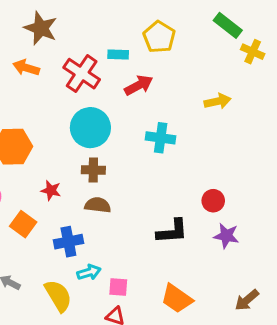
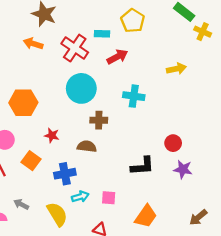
brown cross: (93, 170) -> (99, 120), moved
pink square: (118, 287) -> (109, 198), moved
orange trapezoid: (177, 299) -> (146, 216), turned -90

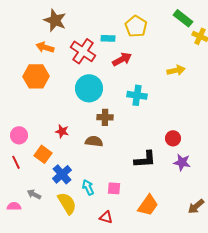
orange hexagon: (23, 103) -> (36, 76), moved
blue cross: (65, 174) -> (62, 174), moved, turned -30
cyan arrow: (80, 197) -> (88, 187), turned -98

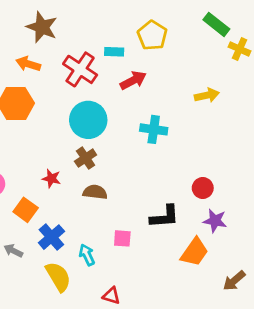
brown cross: (105, 117) -> (86, 158), moved, turned -35
pink square: (114, 188) -> (122, 238), moved
gray arrow: (34, 194) -> (13, 251), moved
orange trapezoid: (148, 205) -> (195, 252), moved

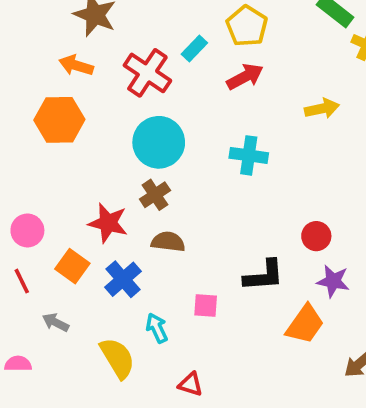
cyan rectangle: (114, 52) -> (194, 49), turned -48
red arrow: (133, 80) -> (245, 77), moved
red star: (51, 178) -> (108, 223), size x1.5
blue cross: (51, 237) -> (123, 279), moved

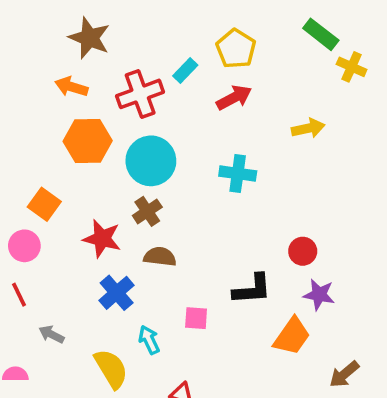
red cross: (147, 73) -> (140, 94), turned 36
orange hexagon: (59, 120) -> (88, 141), moved
orange square: (72, 266) -> (44, 204), moved

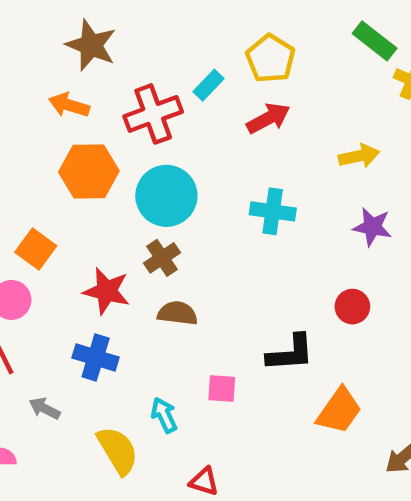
blue cross: (117, 293) -> (96, 357), moved, turned -32
purple star: (319, 295) -> (372, 227), moved

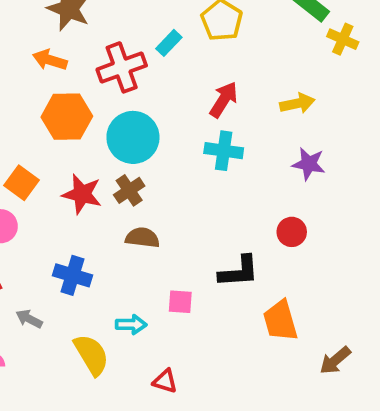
red arrow: (268, 118) -> (224, 100), moved, turned -30
red star: (107, 291) -> (82, 194), moved
orange trapezoid: (339, 411) -> (280, 321), turned 129
cyan arrow: (164, 415) -> (131, 324), turned 116

